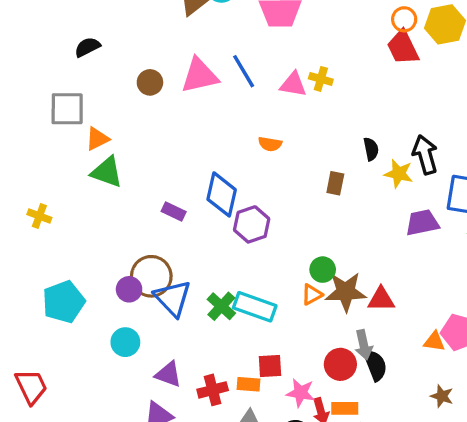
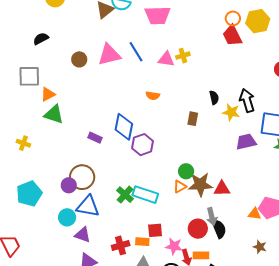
yellow cross: (321, 79) -> (183, 56), turned -32
yellow cross: (39, 216) -> (23, 143), moved
blue triangle: (173, 298) -> (88, 206), moved, turned -35
purple triangle: (168, 374) -> (83, 235), moved

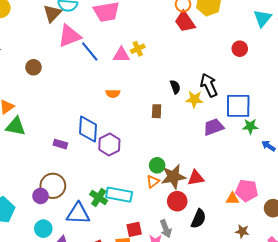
pink triangle: (109, 55) -> (69, 36), moved
blue triangle: (88, 206) -> (78, 214), moved
gray arrow: (212, 216) -> (166, 229), moved
red circle: (198, 229) -> (177, 201), moved
black semicircle: (219, 229) -> (198, 219), turned 54

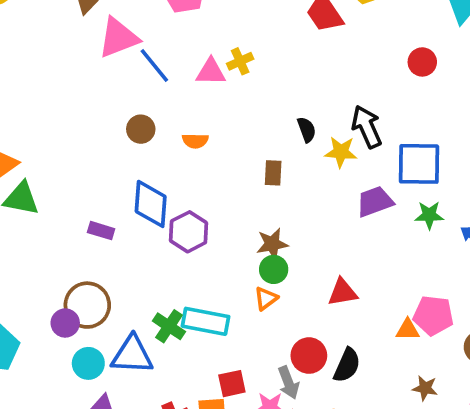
brown circle: (33, 67) -> (141, 129), moved
green star: (250, 126) -> (429, 215), moved
brown star: (173, 177) -> (272, 244), moved, size x0.7
red circle: (177, 201) -> (309, 356), moved
cyan circle: (43, 229) -> (88, 363), moved

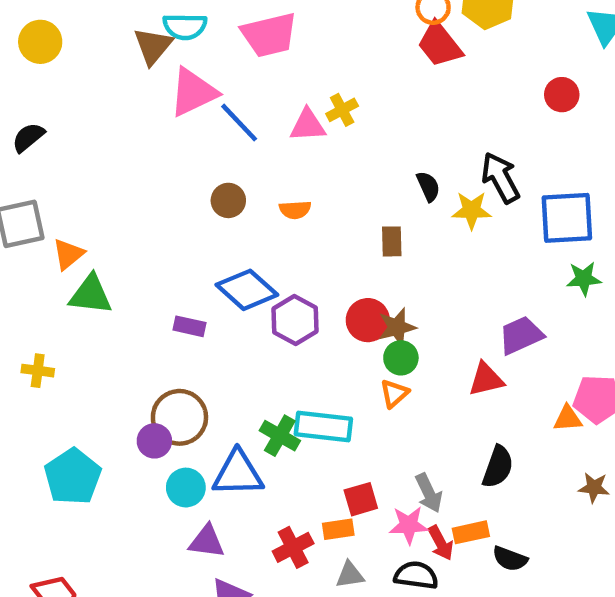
purple trapezoid: (375, 202) -> (521, 335), moved
blue diamond: (151, 204) -> (247, 290), turned -48
red circle: (309, 356) -> (368, 320), moved

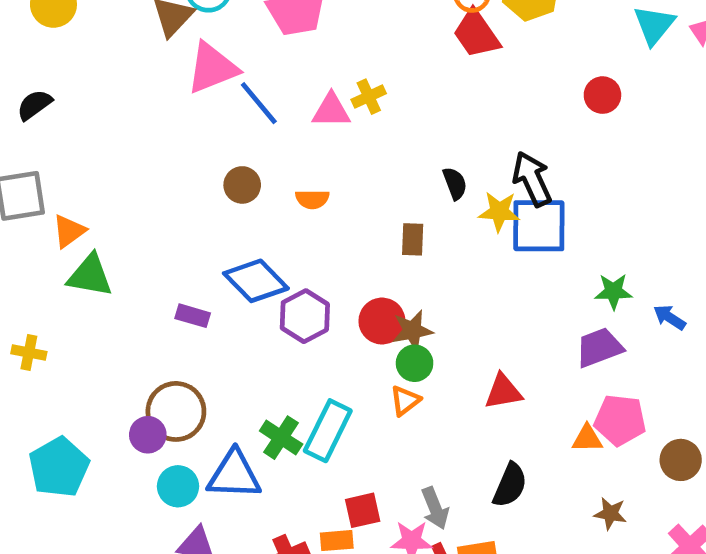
blue square: (567, 218) -> (539, 226), moved
purple trapezoid: (521, 335) -> (599, 347), moved
cyan rectangle: (323, 426) -> (328, 431), turned -74

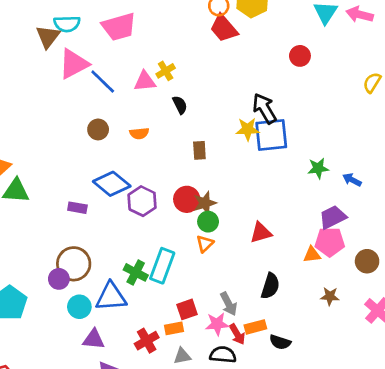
black semicircle: (455, 183) -> (180, 105), moved
purple trapezoid: (599, 347) -> (333, 217), moved

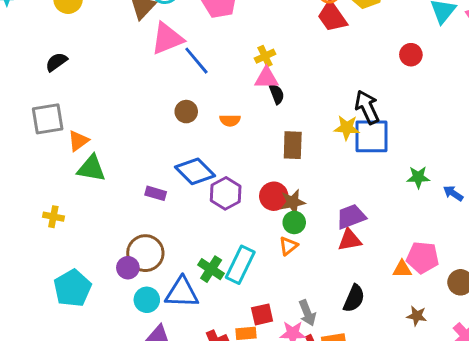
pink triangle: (145, 81) -> (266, 78), moved
brown rectangle: (199, 150) -> (293, 145), size x1.4
purple trapezoid: (333, 217) -> (351, 217), moved

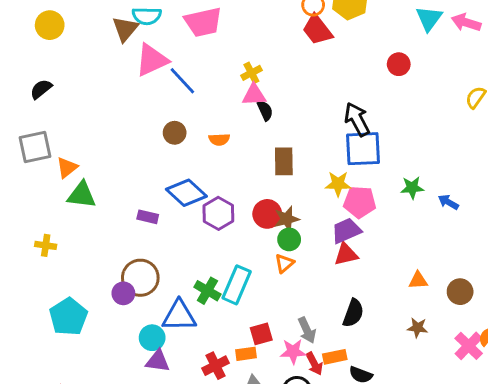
yellow star: (347, 128) -> (338, 184), moved
pink pentagon: (423, 257) -> (360, 202), moved
orange triangle: (402, 269) -> (418, 280), moved
cyan circle: (147, 300) -> (152, 338), moved

